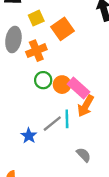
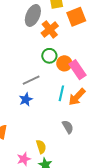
orange cross: (36, 51) -> (50, 29), turned -30
orange arrow: (86, 106) -> (77, 97), moved
gray line: (52, 124) -> (31, 80), moved

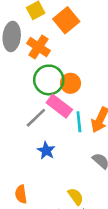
green circle: (49, 56) -> (49, 80), size x1.5
pink rectangle: (77, 70) -> (59, 106), moved
blue star: (26, 99) -> (46, 151), moved

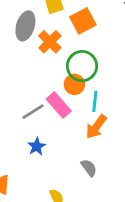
green circle: (49, 80) -> (82, 66), moved
cyan line: (79, 122) -> (95, 101), moved

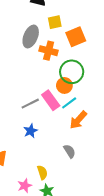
orange cross: (50, 42) -> (49, 51), turned -36
cyan line: (95, 101) -> (69, 103), moved, turned 42

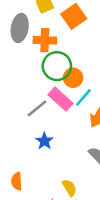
green circle: (72, 72) -> (57, 66), moved

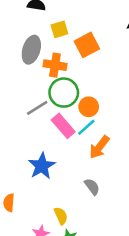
orange circle: (73, 78) -> (89, 107), moved
gray line: (37, 108) -> (37, 108), moved
blue star: (44, 141) -> (42, 166), size x1.5

